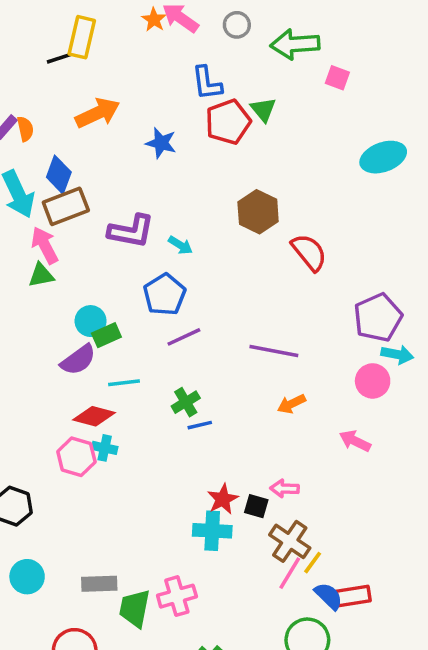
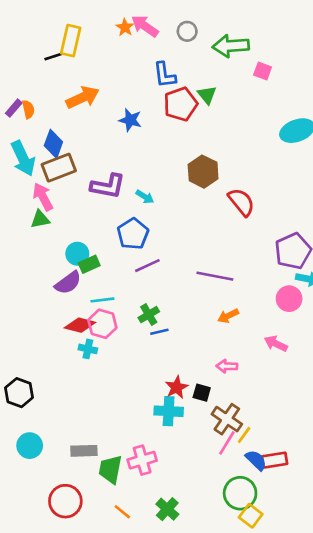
pink hexagon: (76, 457) -> (102, 324), moved
pink arrow: (284, 489) -> (227, 366), moved

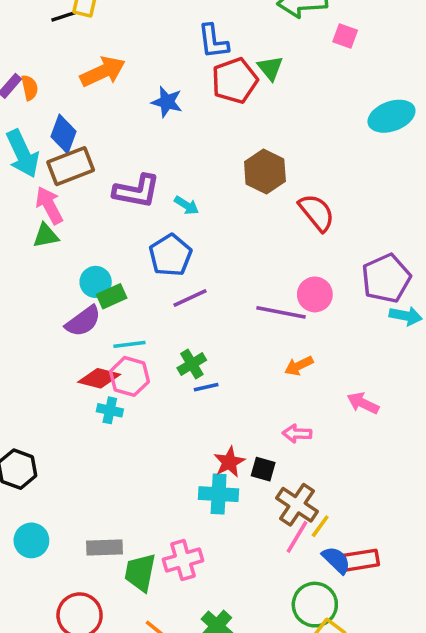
pink circle: (289, 299) -> (315, 294), moved

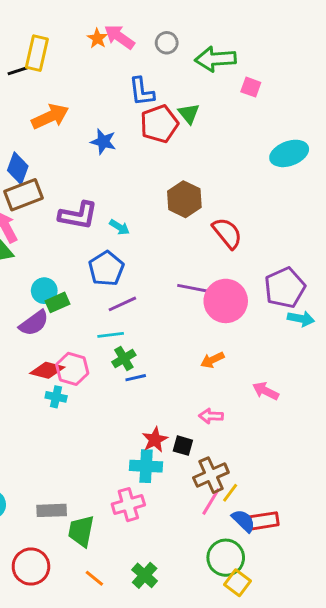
pink circle: (315, 294) -> (226, 301), size x1.5
purple line: (281, 312) -> (198, 289), moved
cyan line: (129, 344) -> (111, 335), moved
brown cross: (297, 505) -> (211, 475), turned 32
pink cross: (183, 560) -> (128, 505), moved

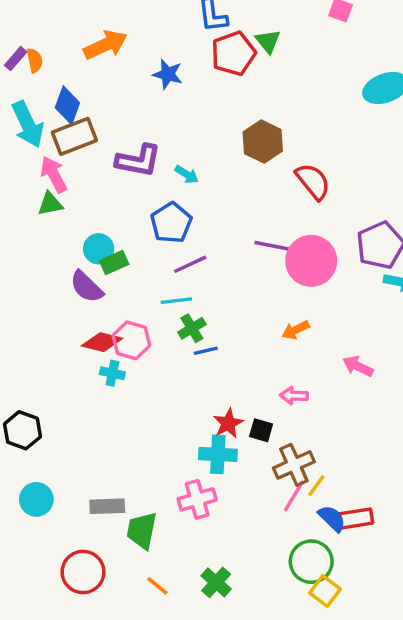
purple semicircle: (34, 323) -> (86, 287), turned 80

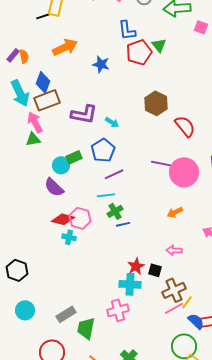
green rectangle: (114, 263) -> (74, 157), moved
pink line: (294, 496) -> (174, 308), turned 30
gray rectangle: (107, 506) -> (66, 314), turned -30

